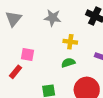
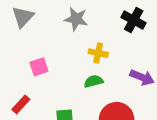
pink square: (28, 54) -> (39, 67), turned -32
red rectangle: (16, 72) -> (21, 104), moved

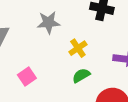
yellow cross: (98, 53) -> (78, 48), turned -30

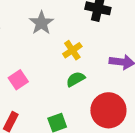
gray star: (48, 22) -> (41, 23), turned -30

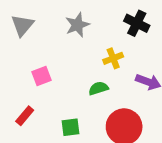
yellow cross: (72, 50) -> (113, 58), moved

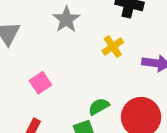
green semicircle: (98, 88) -> (99, 106), moved

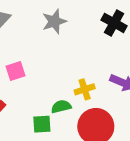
yellow cross: (113, 47) -> (85, 89), moved

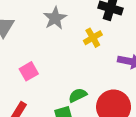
yellow cross: (85, 89) -> (93, 38), moved

